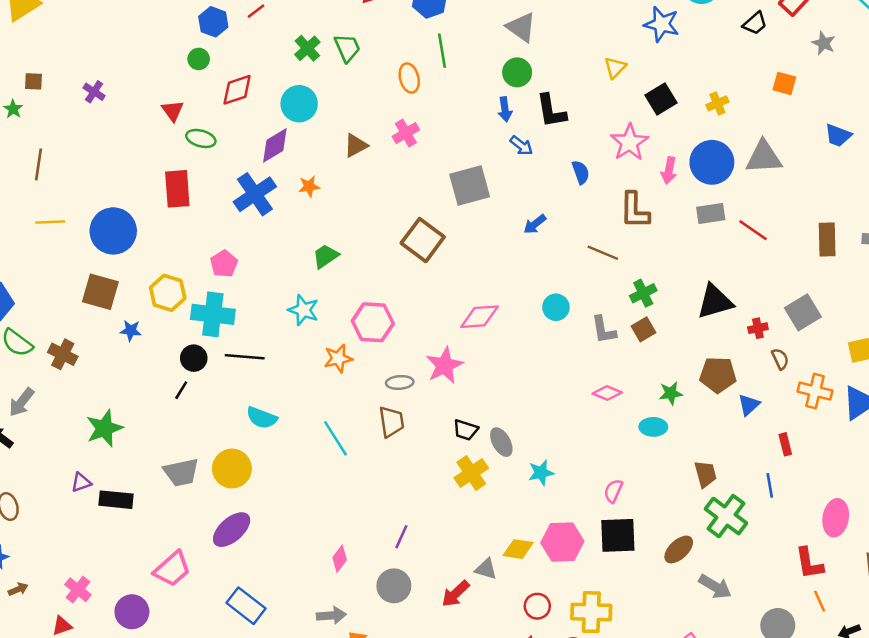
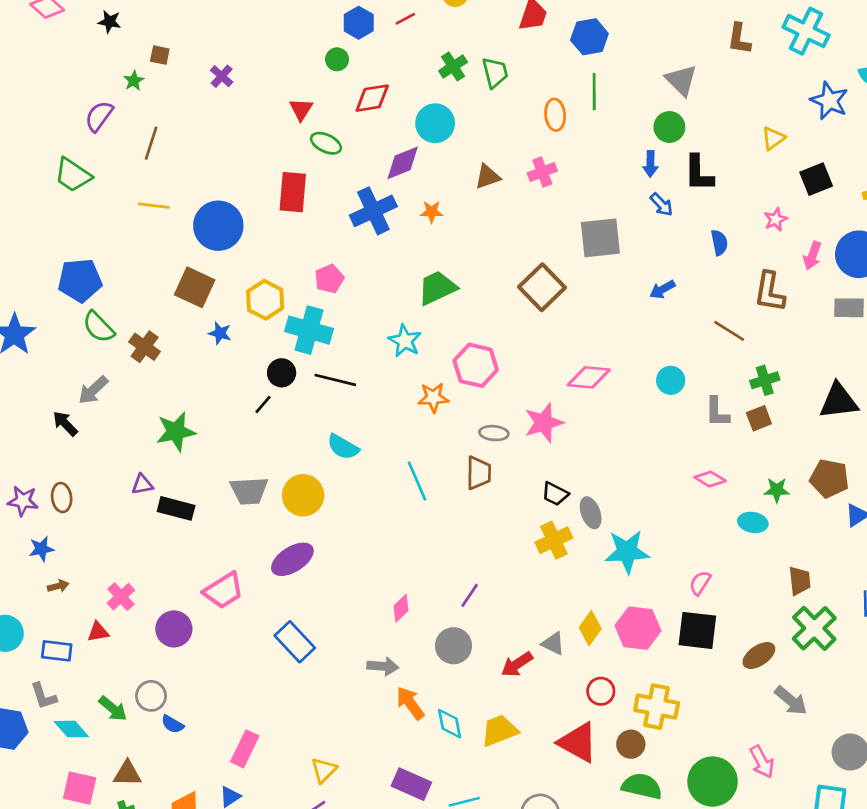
pink star: (629, 142) -> (776, 219), size x0.6
green trapezoid: (326, 256) -> (437, 288), size x1.4
cyan star: (541, 473) -> (627, 552), size x1.6
yellow diamond: (518, 549) -> (590, 628), turned -72

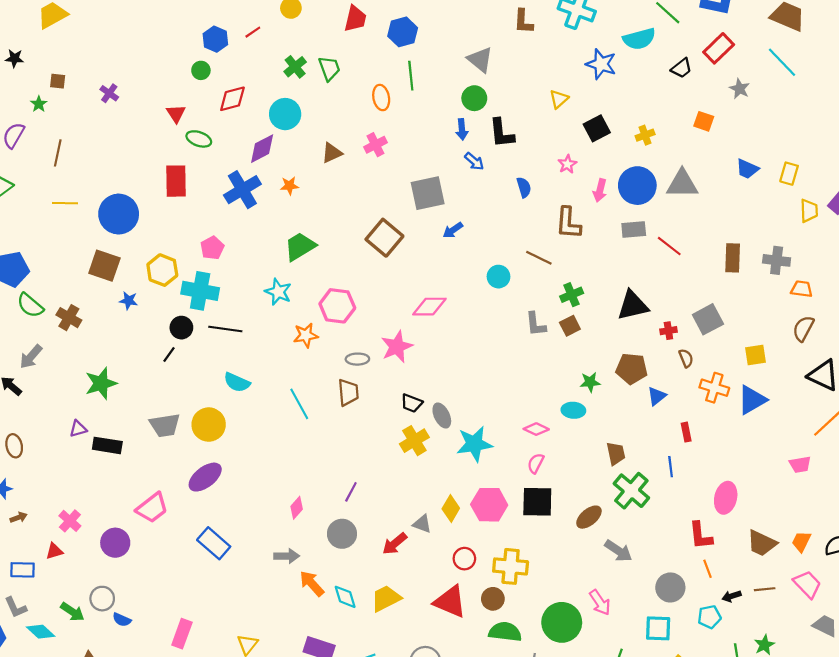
blue arrow: (662, 289) -> (453, 230), moved
cyan circle: (671, 380) -> (498, 277), moved
pink diamond: (710, 479) -> (536, 429), moved

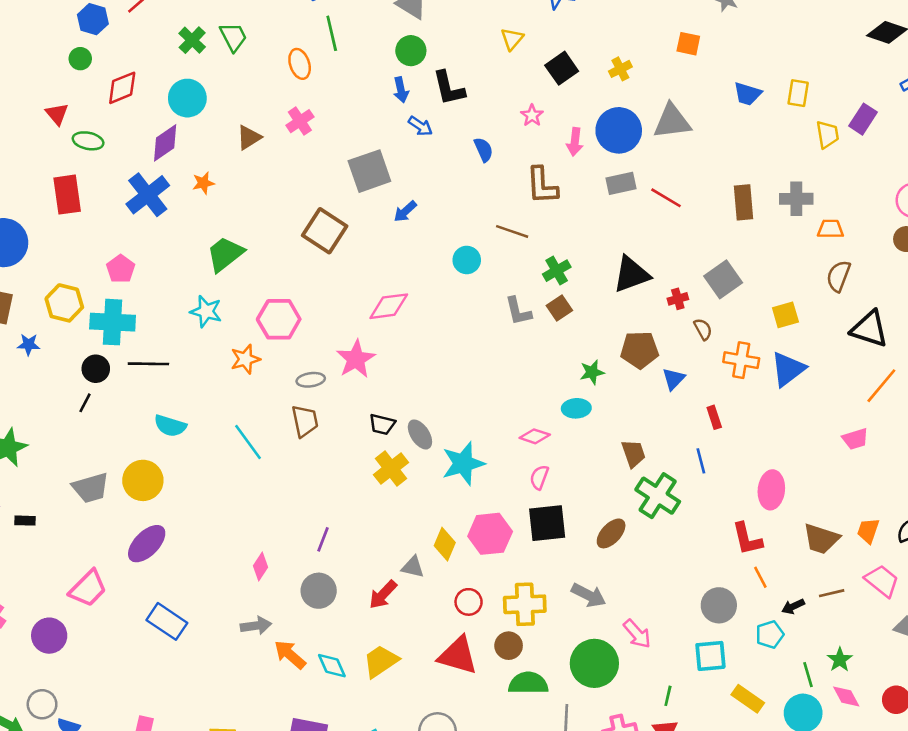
black rectangle: (107, 445) -> (25, 521), size x0.6
gray arrow: (618, 551) -> (589, 595), moved

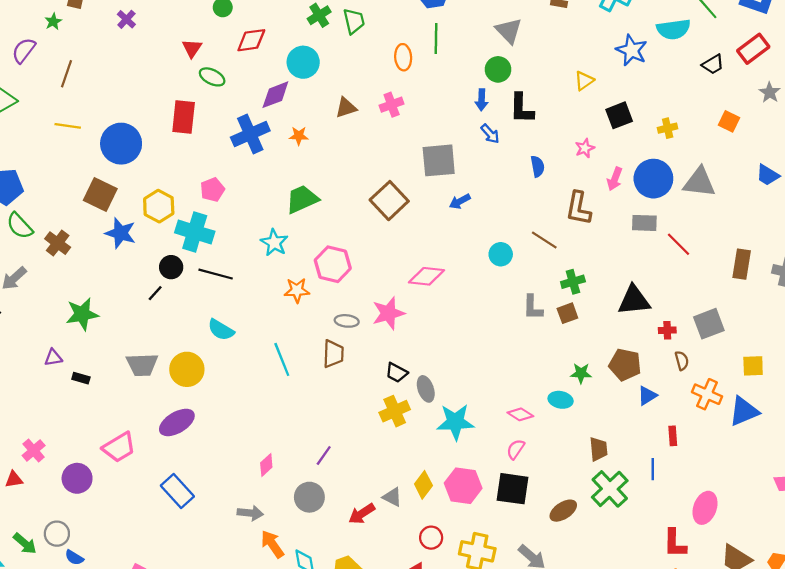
blue star: (29, 344) -> (121, 233), size x1.6

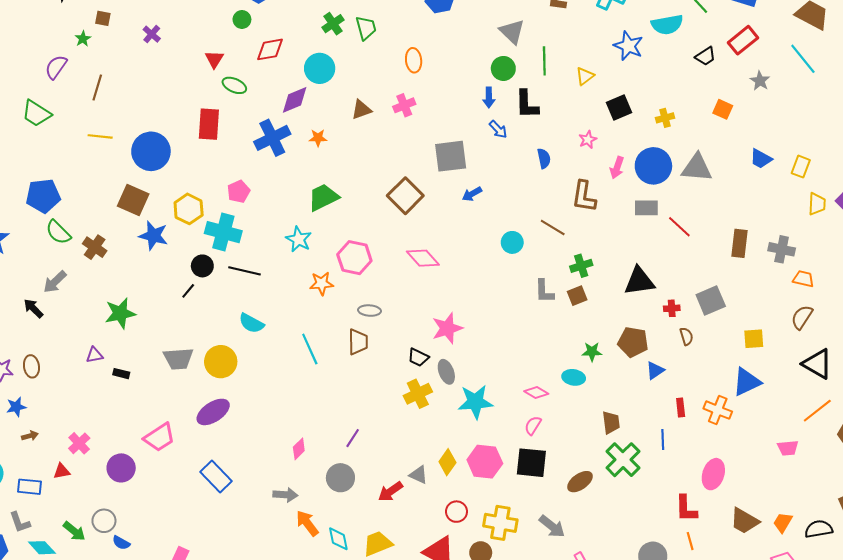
green line: (436, 39) -> (544, 61), moved
pink diamond: (427, 276) -> (423, 258), moved, turned 44
pink star: (388, 313) -> (447, 328), moved
orange cross: (707, 394) -> (718, 410), moved

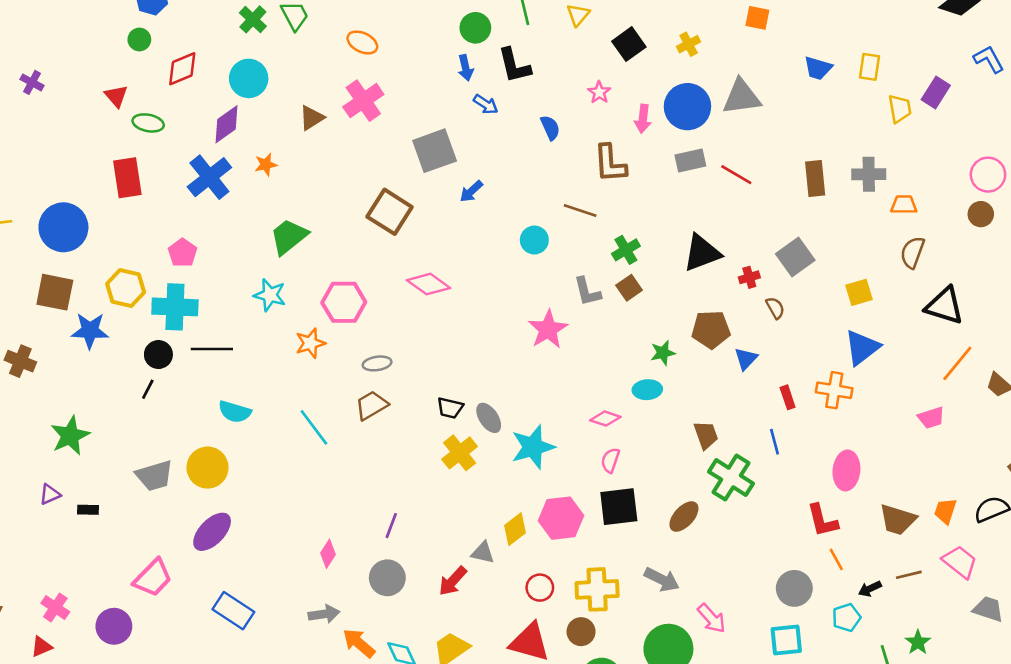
orange ellipse: (414, 60) -> (362, 42), turned -45
pink cross: (404, 105) -> (363, 101), size x1.4
pink star: (447, 328) -> (548, 329), moved
brown trapezoid: (358, 342) -> (372, 405), turned -108
yellow diamond: (447, 462) -> (515, 529), turned 30

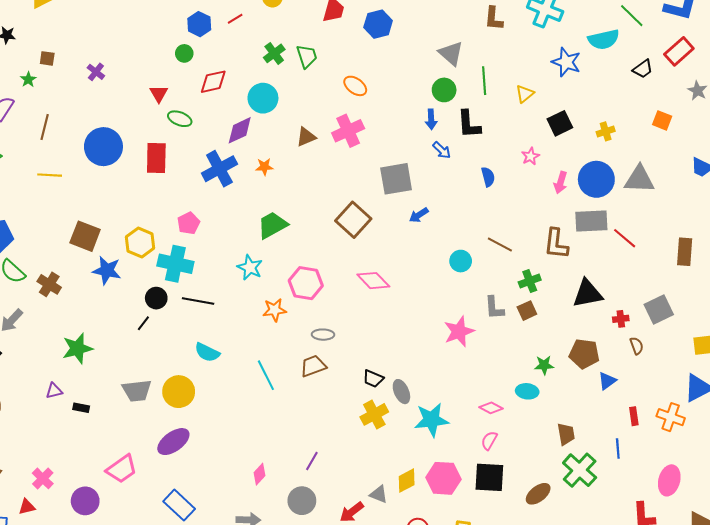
gray rectangle: (690, 161) -> (591, 221), size x1.4
brown L-shape: (610, 164) -> (556, 244), moved
blue circle: (63, 227) -> (103, 147), moved

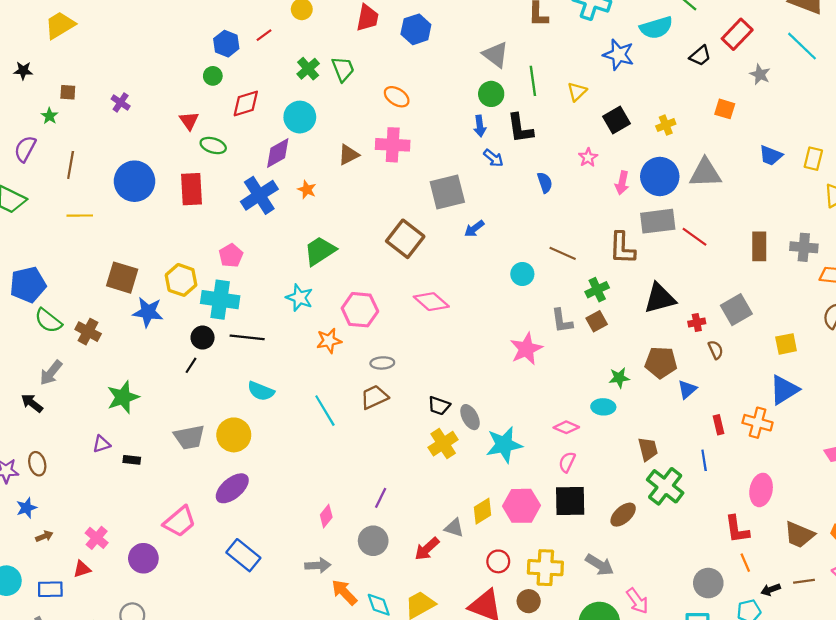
pink cross: (348, 131) -> (393, 145), turned 32
orange star: (264, 167) -> (307, 190), turned 30

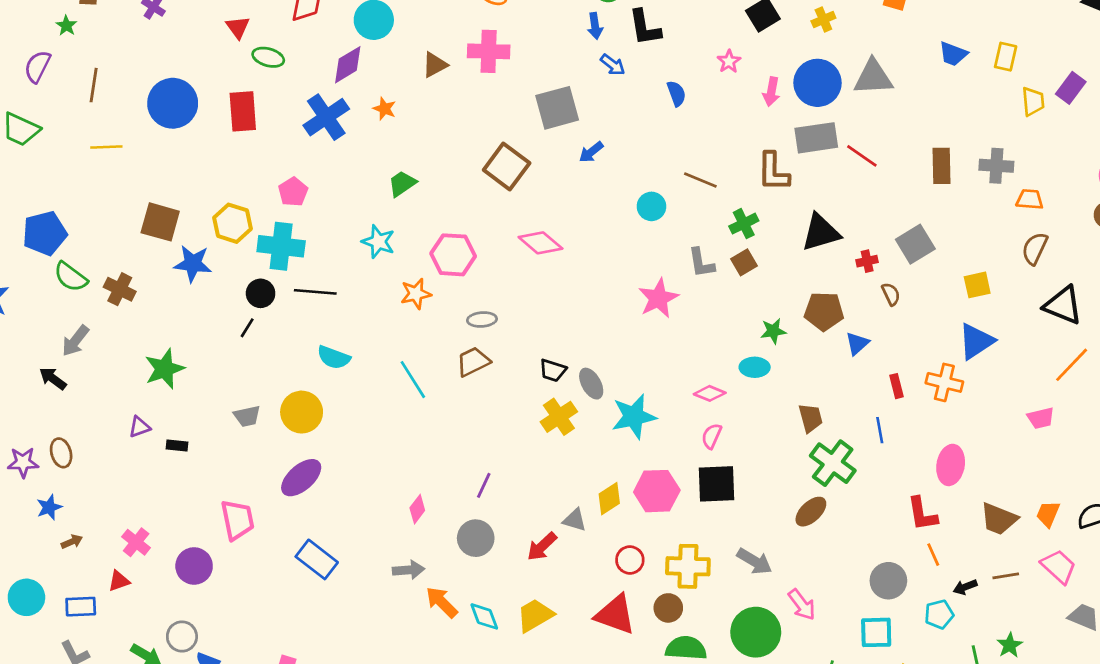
green trapezoid: (320, 251) -> (402, 184), size x0.7
gray trapezoid: (189, 437) -> (247, 416), size x0.7
brown ellipse: (623, 515) -> (811, 512), moved
pink trapezoid: (180, 522) -> (237, 520), turned -60

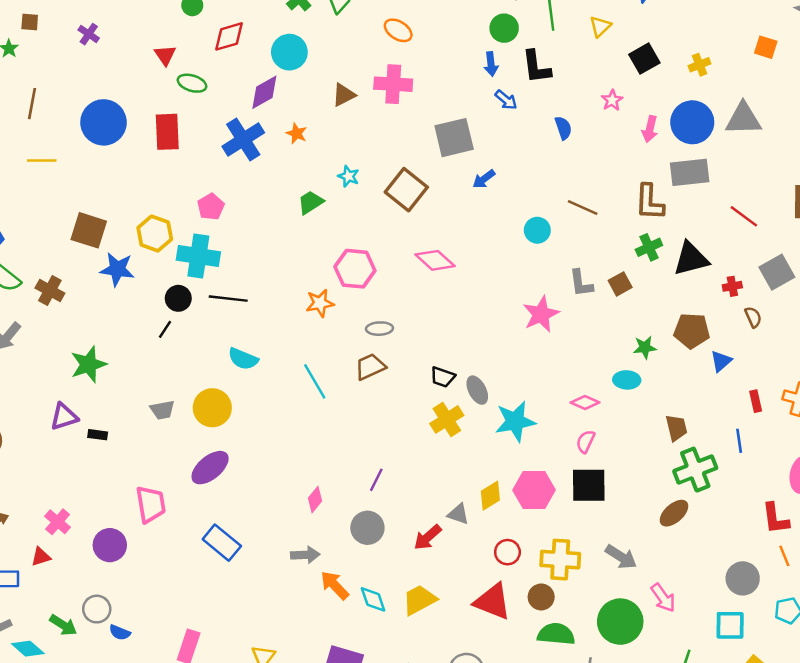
red line: (862, 156) -> (744, 216), moved
green cross: (744, 224) -> (649, 247), moved
cyan star: (378, 242) -> (348, 176), moved, size x0.7
purple triangle: (139, 427) -> (64, 417), size x1.4
green cross: (833, 463) -> (695, 470), turned 30

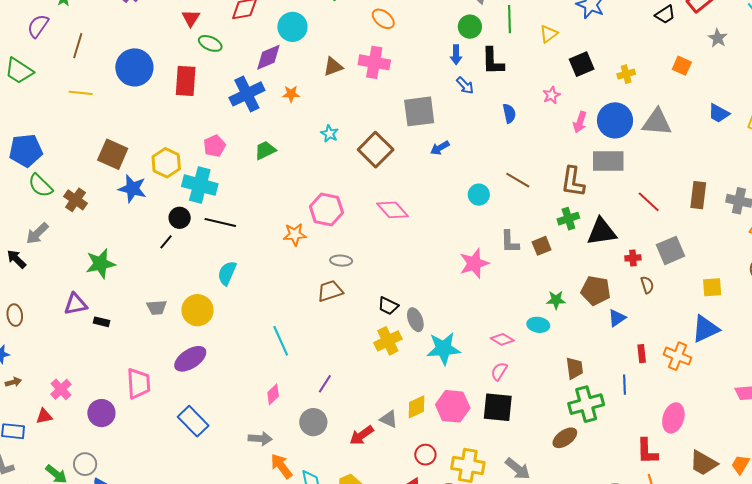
orange star: (297, 133) -> (291, 94), turned -30
green trapezoid: (311, 202) -> (265, 150), moved
cyan semicircle: (243, 359) -> (227, 273), turned 85
cyan line: (315, 381) -> (281, 341), moved

